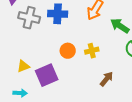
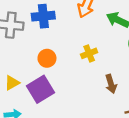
orange circle: (68, 51) -> (47, 58), moved
brown arrow: (107, 79) -> (111, 84), turned 133

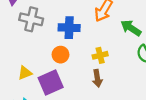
blue cross: (43, 16) -> (69, 28), moved
brown arrow: (111, 84) -> (97, 78), moved

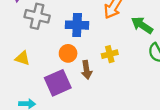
yellow triangle: (25, 73) -> (22, 58), moved, turned 40
brown arrow: (97, 78) -> (87, 70), moved

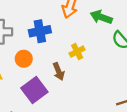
orange circle: (68, 53) -> (24, 59), moved

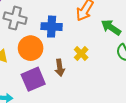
yellow cross: (77, 52) -> (81, 54), turned -32
orange circle: (24, 59) -> (31, 48), size x1.5

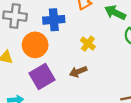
brown arrow: (60, 68) -> (78, 72), moved, turned 84

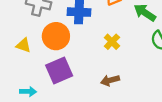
brown arrow: (78, 72) -> (110, 80), moved

